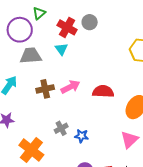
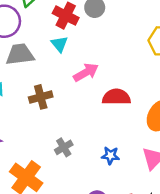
pink arrow: (70, 87) -> (86, 72), moved
blue star: (82, 136) -> (110, 156), moved

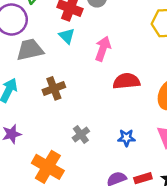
pink arrow: (86, 72) -> (103, 49), moved, turned -35

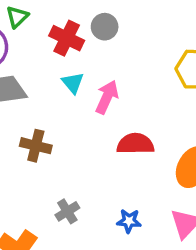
cyan triangle: (67, 36) -> (73, 83), moved
brown cross: (54, 88) -> (36, 146), turned 30

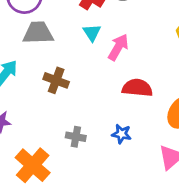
gray cross: (67, 211) -> (76, 137), turned 36
blue star: (129, 221) -> (121, 134), moved

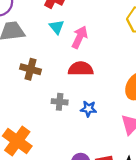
red semicircle: (137, 88) -> (81, 69), moved
gray cross: (76, 137) -> (60, 102), moved

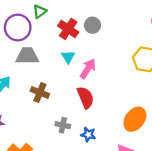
red semicircle: (81, 69) -> (85, 97), turned 60

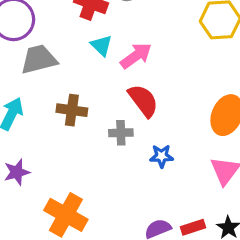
pink arrow: (88, 69) -> (136, 56), turned 36
gray cross: (63, 125) -> (121, 133), moved

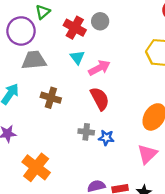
gray cross: (121, 133) -> (86, 132), moved

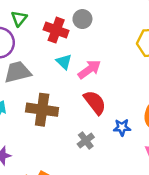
brown cross: (51, 98) -> (42, 110), size x1.4
gray cross: (86, 132) -> (86, 141), turned -35
blue star: (106, 138) -> (122, 127), moved

